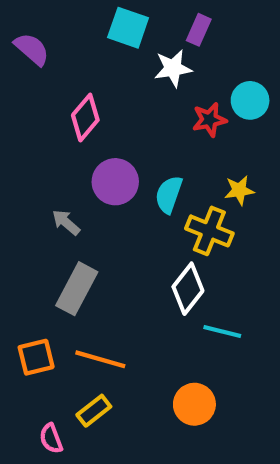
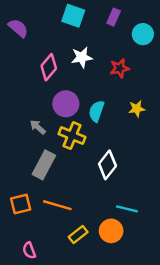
white star: (173, 68) -> (82, 57), moved
cyan circle: (250, 100) -> (143, 34), moved
yellow cross: (209, 231) -> (72, 136), moved
cyan line: (222, 331) -> (127, 209), moved
yellow rectangle: (94, 411) -> (78, 235), moved

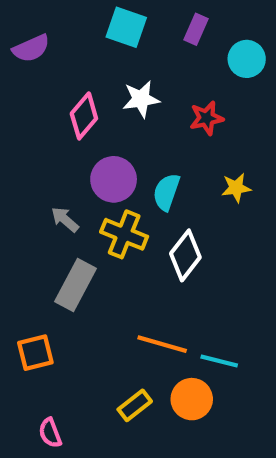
purple semicircle: (18, 28) -> (31, 48), turned 115
white diamond: (107, 165) -> (185, 255), moved
orange line: (57, 205) -> (162, 344), moved

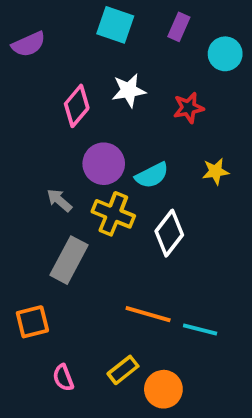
cyan semicircle: (166, 192) -> (152, 175), turned -136
orange circle: (192, 399) -> (163, 389), moved
pink semicircle: (50, 433) -> (63, 378), moved

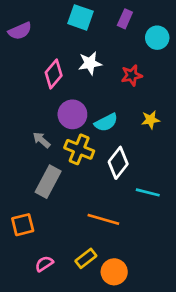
cyan line: (200, 329) -> (148, 192), moved
pink semicircle: (63, 378) -> (44, 264), turned 78

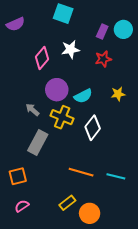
purple rectangle: (125, 19) -> (102, 32), moved
cyan line: (148, 192) -> (116, 176), moved
pink semicircle: (44, 264) -> (22, 206), moved

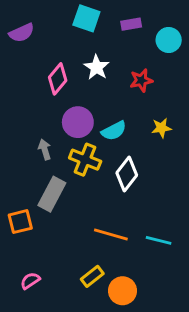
purple rectangle: (102, 32) -> (131, 24), moved, turned 56
white star: (71, 49) -> (97, 67), turned -30
gray arrow: (32, 110) -> (45, 150), turned 32
orange square: (18, 176) -> (20, 222), moved

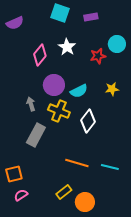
cyan circle: (169, 40) -> (117, 44), moved
orange square: (20, 222) -> (14, 174), moved

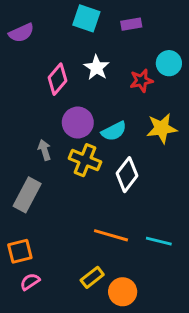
yellow star: (112, 89) -> (162, 128), size x1.5
gray rectangle: (36, 135) -> (27, 195), moved

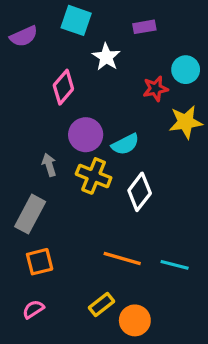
cyan square: (86, 18) -> (76, 20), moved
white star: (97, 68) -> (106, 57), moved
yellow star: (162, 128) -> (186, 122), moved
orange square: (20, 251) -> (40, 262), moved

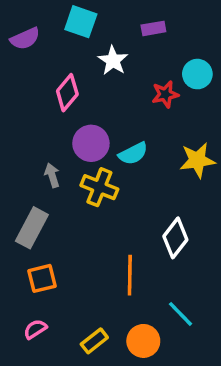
yellow star: (186, 122) -> (197, 160), moved
white diamond: (140, 192) -> (175, 238), moved
orange line: (122, 258) -> (130, 275), turned 75
cyan line: (175, 265) -> (180, 314), moved, turned 32
yellow rectangle: (102, 305) -> (94, 341), moved

